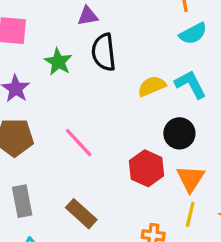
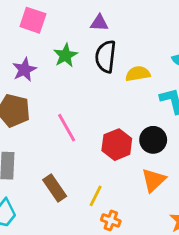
yellow semicircle: (152, 86) -> (138, 74), moved
red hexagon: (146, 168) -> (117, 145), moved
yellow line: (190, 214) -> (96, 196), moved

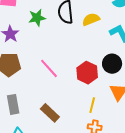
green star: (65, 55) -> (37, 18), turned 30
yellow line: (96, 196) -> (92, 105), moved

